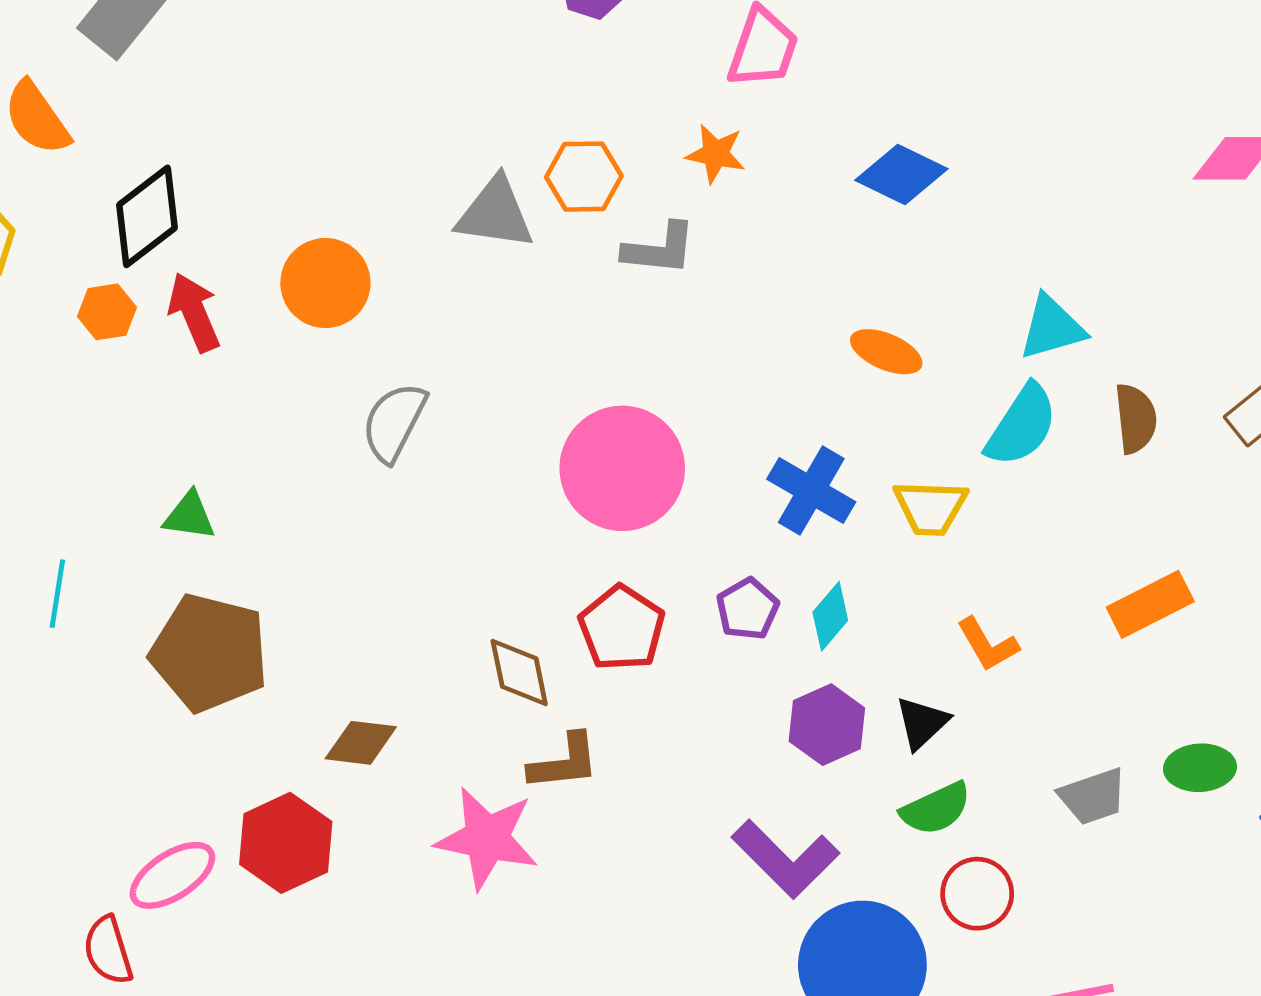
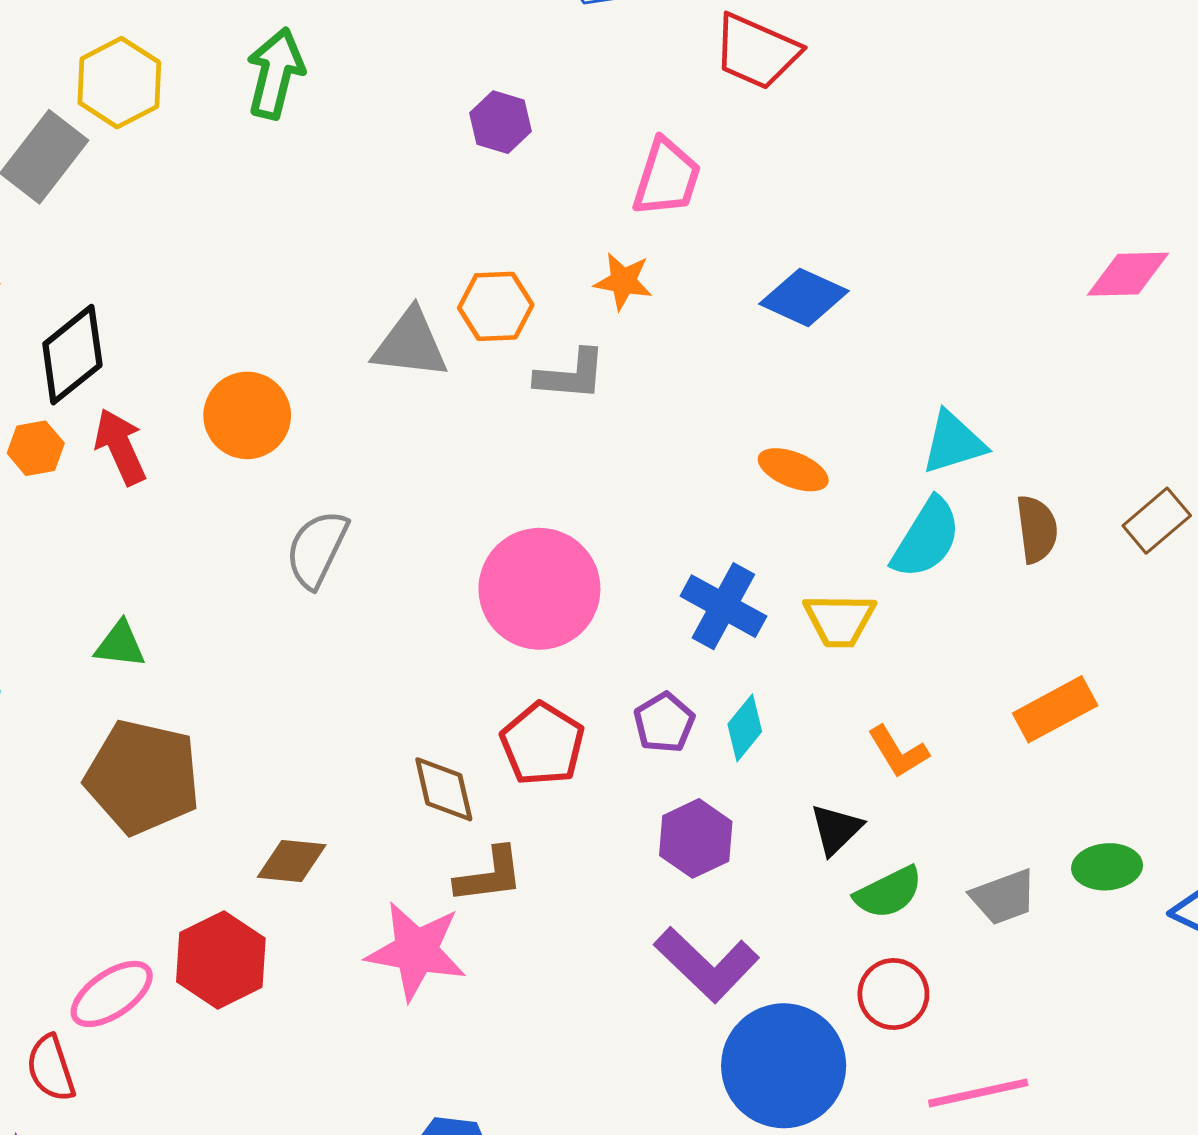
purple hexagon: (827, 725) -> (696, 838), moved
green semicircle: (936, 809) -> (889, 892), moved

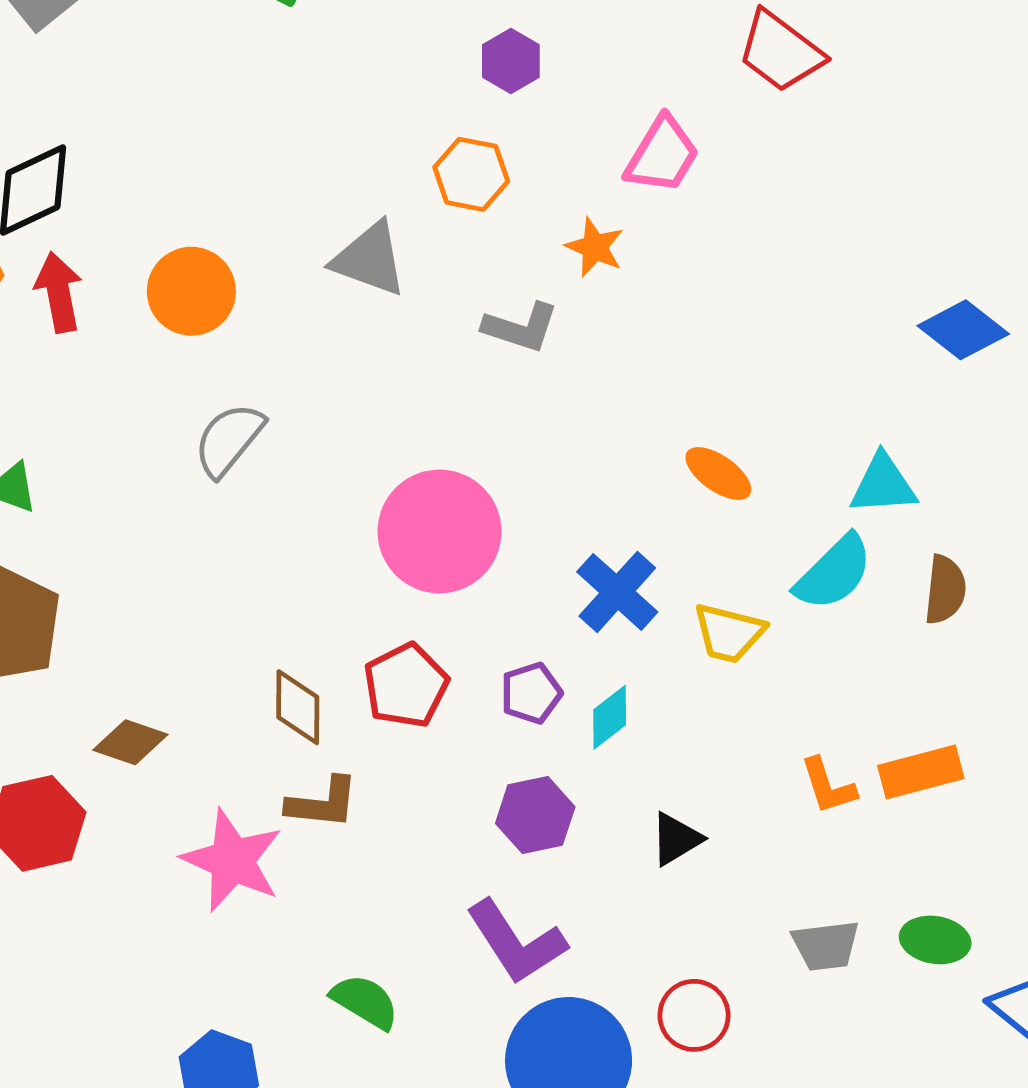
blue diamond: (804, 297) -> (963, 330), moved
orange hexagon: (496, 306) -> (471, 174), moved
orange L-shape: (898, 752) -> (828, 786), moved
green semicircle: (889, 892) -> (365, 1002), moved, turned -136

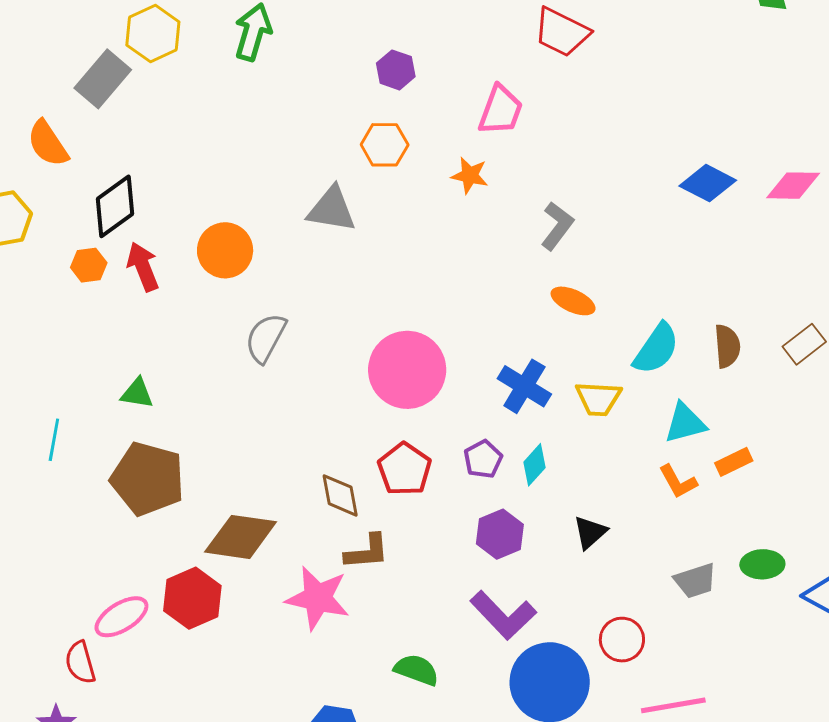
gray L-shape: (521, 327) -> (557, 226), moved, turned -60
cyan triangle: (883, 484) -> (685, 423), moved
brown diamond: (130, 742) -> (241, 537), size x1.6
orange rectangle: (921, 772) -> (734, 462), size x0.7

